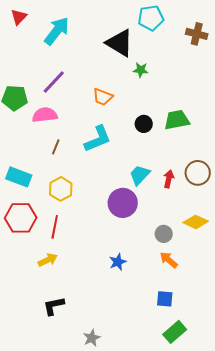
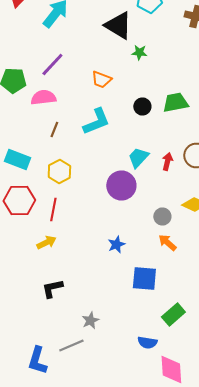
blue square: (165, 299) -> (144, 278), moved, size x1.5

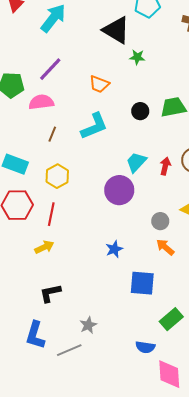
blue L-shape: (37, 360) -> (35, 335), moved

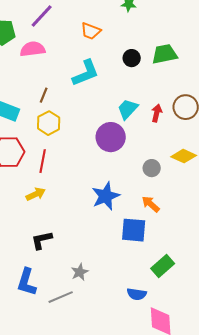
brown line: (52, 134) -> (44, 95), moved
orange arrow: (165, 247) -> (151, 204), moved
blue star: (114, 249) -> (106, 196), size x1.6

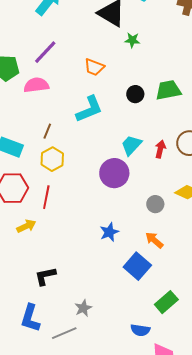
yellow arrow: (36, 194) -> (26, 226), moved
blue star: (106, 196) -> (109, 232), size x0.7
blue square: (134, 230) -> (137, 266), turned 36

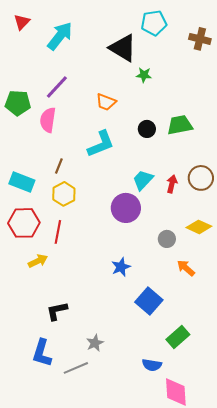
pink semicircle: (36, 85) -> (48, 120), turned -75
orange arrow: (154, 240) -> (186, 268), moved

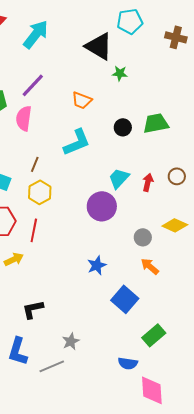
brown circle: (201, 178) -> (177, 176), size x0.7
orange arrow: (186, 268) -> (150, 266), moved

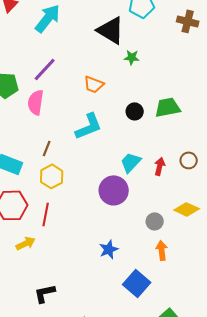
orange arrow: (150, 266) -> (162, 250), turned 42

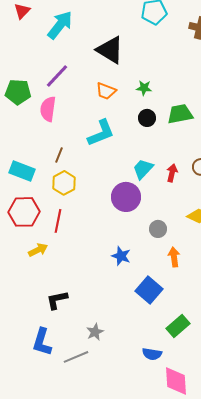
black triangle: (111, 30) -> (110, 50), moved
green star: (132, 57) -> (144, 88), moved
gray circle: (155, 221) -> (158, 229), moved
blue star: (109, 249) -> (121, 256), turned -30

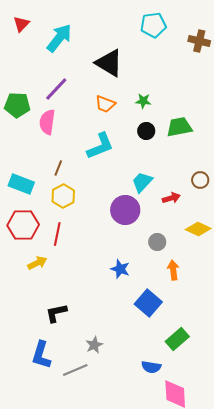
red arrow: (172, 173) -> (171, 198), moved, turned 60

